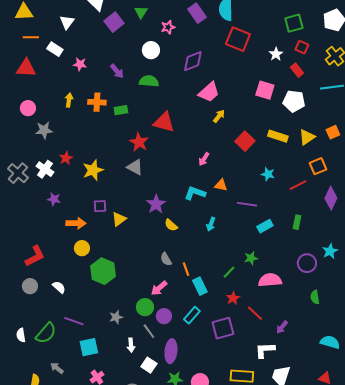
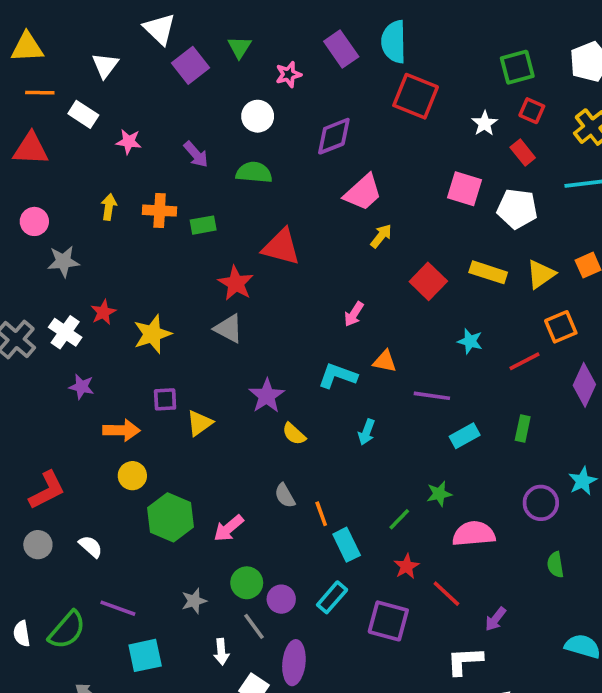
pink arrow: (159, 288) -> (229, 528), moved
purple square: (223, 328) -> (388, 621), turned 30

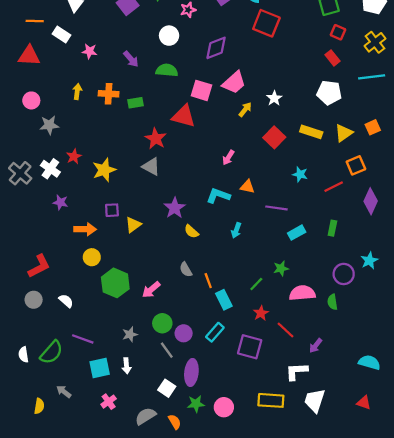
white star: (485, 123) -> (274, 98), moved
pink square: (465, 189) -> (201, 90), moved
green semicircle: (555, 565) -> (332, 302), moved
white arrow: (221, 652) -> (126, 366), moved

